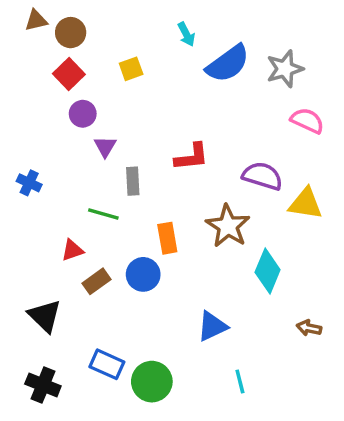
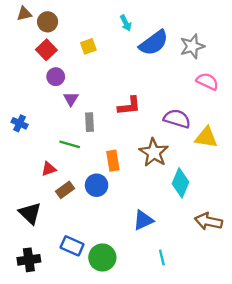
brown arrow: (309, 328) -> (209, 221), size x1.6
black cross: (43, 385) -> (29, 260), turned -30

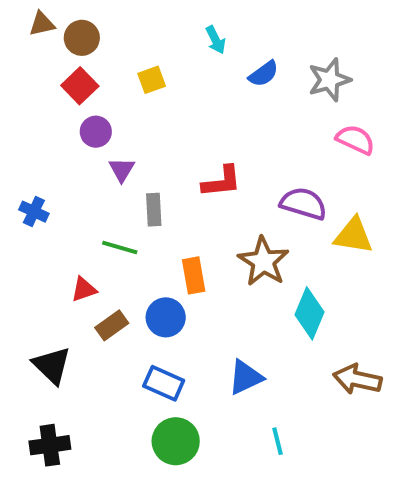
blue semicircle: (154, 43) -> (264, 74), size x0.6
blue rectangle: (72, 246) -> (164, 383), moved

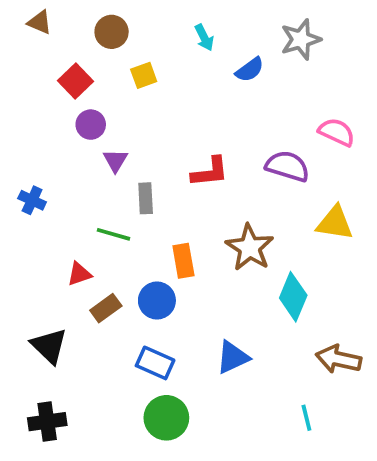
brown triangle: (42, 24) -> (40, 22), turned 36
brown circle: (82, 38) -> (112, 32), moved
gray star: (329, 80) -> (301, 39), moved
purple semicircle: (303, 204) -> (287, 166), moved
cyan line: (277, 441) -> (306, 418), moved

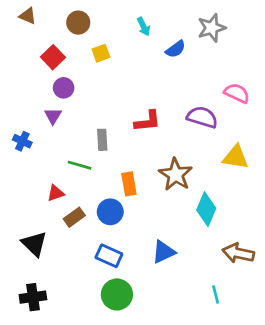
purple triangle: (115, 160) -> (53, 116), moved

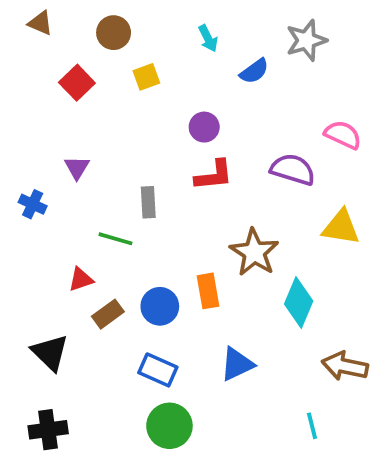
purple circle: (64, 88) -> (204, 127), moved
orange rectangle: (129, 184) -> (208, 291), moved

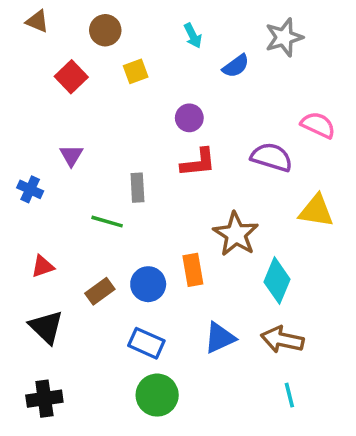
red triangle: (81, 279) -> (43, 266), moved
brown arrow: (345, 366) -> (282, 340), moved

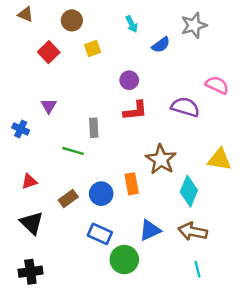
yellow triangle: (316, 211) -> (219, 159), moved
green circle: (157, 395) -> (124, 259), moved

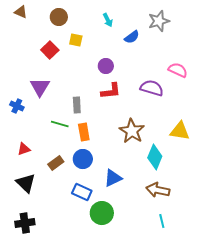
yellow square: (93, 48) -> (76, 40), turned 32
red square: (49, 52) -> (50, 50), moved
purple triangle: (49, 106) -> (40, 87), size x1.5
orange rectangle: (132, 184) -> (84, 132), moved
blue triangle: (150, 230) -> (113, 178), moved

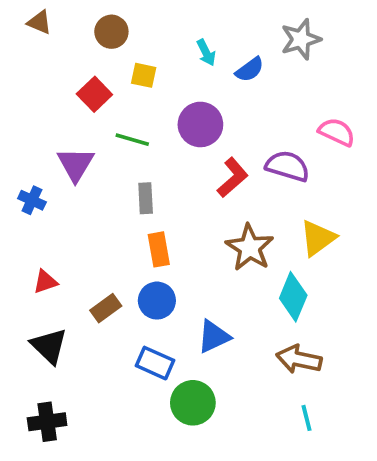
cyan arrow: (108, 20) -> (206, 53), moved
purple circle: (106, 66) -> (200, 124), size x1.5
red L-shape: (111, 91) -> (233, 177), moved, turned -35
green line: (60, 124) -> (132, 140), moved
yellow triangle: (180, 131) -> (318, 238), moved, turned -45

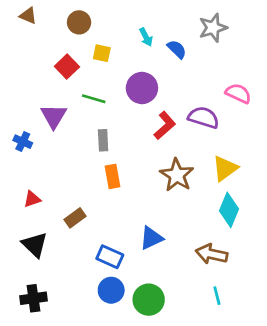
blue semicircle: (250, 70) -> (177, 49), turned -100
cyan diamond: (293, 297) -> (229, 210), moved
blue circle: (157, 301) -> (111, 290), moved
green circle: (193, 403) -> (149, 300), moved

